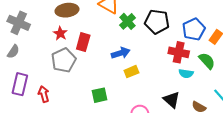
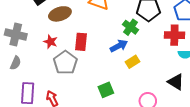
green cross: (127, 21) -> (131, 27), moved
red star: (60, 33) -> (51, 42), moved

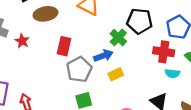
red star: (51, 42) -> (22, 41), moved
gray pentagon: (65, 63) -> (79, 70), moved

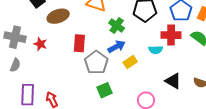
green cross: (118, 37) -> (117, 26), moved
cyan semicircle: (172, 73) -> (156, 50), moved

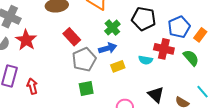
red rectangle: (79, 43) -> (72, 37), turned -60
red star: (40, 44) -> (26, 40), moved, size x1.5

